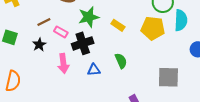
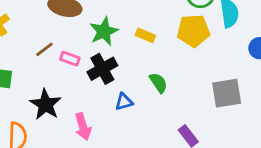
black star: (39, 45) -> (46, 104), moved, size x1.6
pink arrow: (63, 63) -> (83, 127), moved

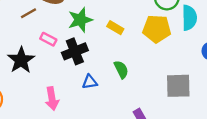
brown line: (44, 49) -> (28, 13), moved
black star: (46, 104) -> (21, 60), moved

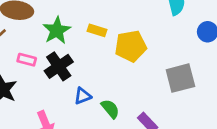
yellow pentagon: (157, 29) -> (131, 46), moved
green semicircle: (121, 69) -> (110, 109), moved

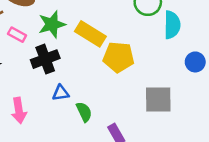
yellow rectangle: (97, 30) -> (90, 34), size x1.6
pink rectangle: (27, 60) -> (17, 35), moved

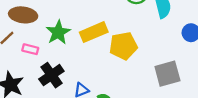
yellow rectangle: (90, 34) -> (94, 32), turned -40
black cross: (45, 59) -> (51, 75), moved

